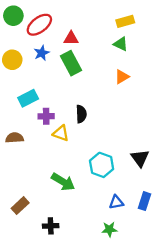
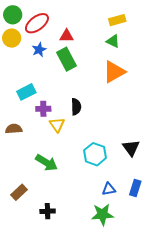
yellow circle: (12, 60) -> (12, 38), moved
orange triangle: (122, 77) -> (114, 72), size x1.6
yellow triangle: (61, 133) -> (57, 125), turned 35
green arrow: (63, 182) -> (46, 163), moved
green star: (109, 229) -> (102, 214), size x1.5

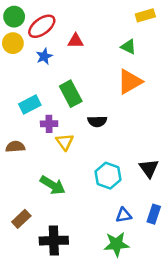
yellow rectangle: (117, 20) -> (145, 15), moved
green rectangle: (67, 59) -> (71, 94), moved
black semicircle: (76, 107) -> (97, 121), moved, turned 91
black cross: (48, 211) -> (54, 241), size x1.6

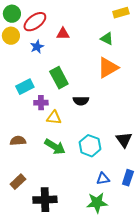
yellow triangle: (65, 142) -> (54, 118), turned -49
brown semicircle: (15, 147) -> (18, 141), moved
green arrow: (53, 185) -> (55, 147), moved

